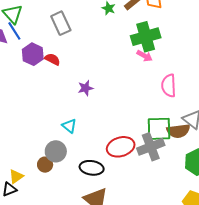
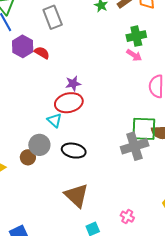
green cross: (146, 37) -> (136, 36), size x0.7
red ellipse: (121, 147) -> (69, 103), moved
black ellipse: (92, 168) -> (74, 151), moved

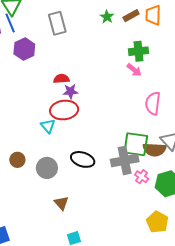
red semicircle: (42, 53) -> (61, 79), moved, turned -42
gray circle: (39, 145) -> (47, 168), moved
black ellipse: (74, 151) -> (83, 159), moved
brown triangle: (76, 195) -> (61, 203), size x0.6
pink cross: (127, 217) -> (142, 177), moved

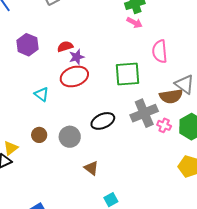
purple hexagon: (24, 49) -> (27, 45), moved
cyan triangle: (48, 126) -> (42, 94), moved
green square: (136, 144) -> (128, 74), moved
black ellipse: (83, 159) -> (103, 121), turned -30

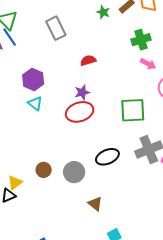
pink arrow: (134, 23) -> (148, 64), moved
red semicircle: (65, 46) -> (88, 60), moved
cyan triangle: (42, 94) -> (35, 103), moved

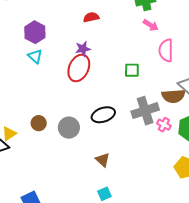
green square: (133, 110) -> (132, 70), size x0.6
red ellipse: (80, 112) -> (79, 68), turned -52
brown triangle: (95, 204) -> (103, 160), moved

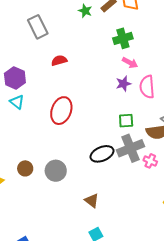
red semicircle: (91, 17) -> (59, 60), moved
purple star: (83, 49) -> (123, 84), moved
green square: (132, 70) -> (126, 121), moved
black ellipse: (103, 115) -> (102, 154), moved

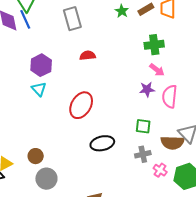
gray cross: (131, 148) -> (143, 154), size x0.6
black ellipse: (102, 154) -> (102, 143), moved
gray circle: (56, 171) -> (46, 179), moved

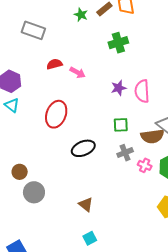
gray rectangle: (72, 19) -> (33, 30), turned -45
pink arrow: (157, 70) -> (78, 72), moved

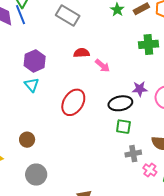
green square: (121, 125) -> (123, 127), moved
black ellipse: (83, 148) -> (120, 103), moved
brown circle: (20, 172) -> (27, 140), moved

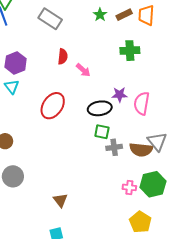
red semicircle: (81, 53) -> (63, 57), turned 98
gray cross: (133, 154) -> (114, 147), moved
pink cross: (150, 170) -> (129, 187), moved, turned -32

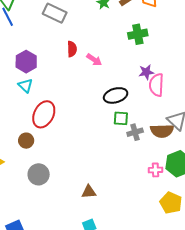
purple star: (120, 95) -> (146, 72), moved
red ellipse: (53, 106) -> (44, 114), moved
brown triangle: (60, 200) -> (89, 192), turned -49

